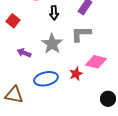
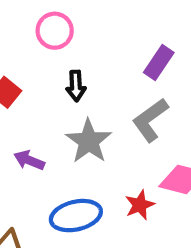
black arrow: (54, 13) -> (76, 86), moved
gray L-shape: (81, 34) -> (150, 120), turned -35

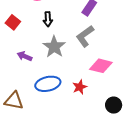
red star: (140, 205) -> (80, 87), moved

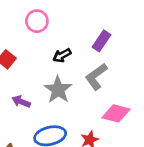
black arrow: (48, 19) -> (62, 55), moved, turned 64

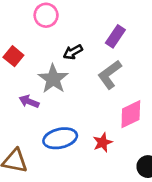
gray star: (58, 90) -> (53, 79), moved
pink diamond: (116, 113) -> (131, 114), turned -40

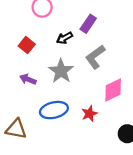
purple rectangle: (115, 36) -> (88, 24), moved
red square: (13, 56) -> (27, 45), moved
gray star: (53, 79) -> (61, 71), moved

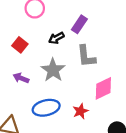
gray L-shape: (95, 57) -> (86, 56), turned -60

